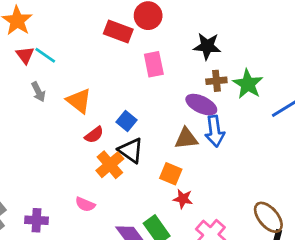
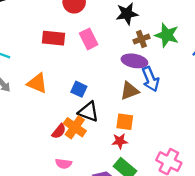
red rectangle: (118, 31) -> (53, 38), moved
red semicircle: (94, 135) -> (59, 131), moved
red star: (183, 199) -> (120, 141), moved

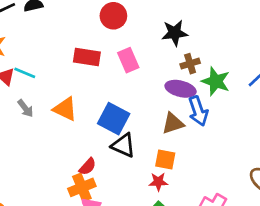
green star: (167, 35) -> (216, 81), moved
blue square: (79, 89) -> (114, 119), size x1.6
orange cross: (75, 127) -> (82, 187), moved, turned 30

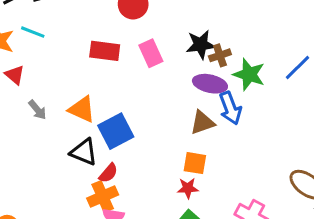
black star: (175, 33) -> (201, 45), moved
cyan line: (25, 73) -> (33, 32), moved
blue square: (114, 119) -> (116, 131), moved, turned 36
black triangle: (123, 145) -> (84, 152), moved

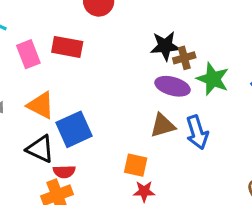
pink rectangle: (151, 53) -> (28, 54), moved
blue arrow: (230, 108) -> (197, 132), moved
orange square: (195, 163) -> (136, 165), moved
red semicircle: (108, 173) -> (64, 172), turned 45

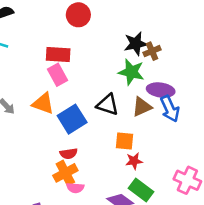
pink rectangle: (28, 54) -> (58, 75), moved
green star: (213, 79) -> (131, 72), moved
purple ellipse: (173, 86) -> (161, 90), moved
black triangle: (40, 149) -> (108, 105), moved

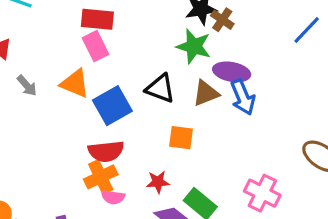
brown cross: (152, 51) -> (222, 20), turned -35
red semicircle: (69, 154) -> (106, 151), size x1.5
red star: (134, 161) -> (158, 182), moved

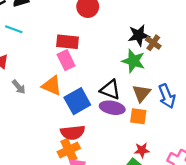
purple ellipse: (232, 72) -> (112, 108), moved
brown triangle: (206, 93) -> (141, 93), turned -30
orange square: (181, 138) -> (138, 116), moved
red star: (158, 182) -> (142, 150), moved

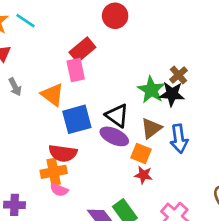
black star: (139, 35) -> (172, 94), moved
red rectangle: (68, 42) -> (82, 50), turned -60
red star: (142, 150) -> (143, 175), moved

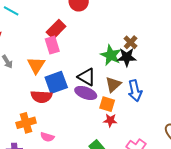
orange triangle: (52, 95) -> (36, 65), turned 30
red semicircle: (63, 153) -> (41, 97), moved
orange cross: (54, 172) -> (26, 123), moved

